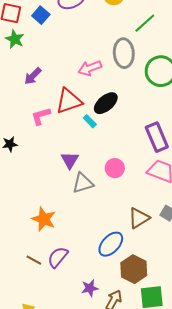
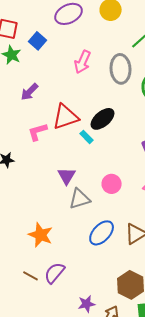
blue square: (41, 15) -> (38, 41), moved
pink arrow: (90, 68) -> (83, 62), moved, turned -45
blue ellipse: (111, 244) -> (102, 233), moved

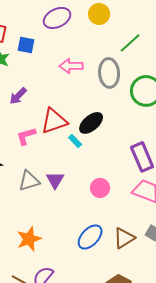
blue square: (38, 41) -> (26, 45), turned -30
pink arrow: (83, 62) -> (71, 66), turned 65
gray triangle: (80, 199) -> (29, 181), moved
orange star: (41, 235) -> (29, 239), turned 30

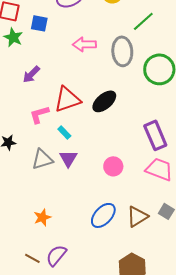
cyan rectangle: (75, 141) -> (64, 132), moved
orange star: (29, 239) -> (42, 217), size x0.7

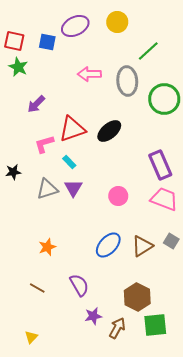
blue square: (39, 23) -> (47, 42), moved
purple semicircle: (56, 255) -> (79, 285), moved, turned 110

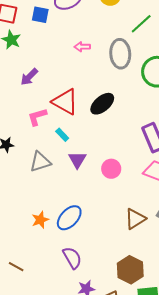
pink arrow: (89, 74) -> (82, 47), size x0.7
red triangle: (72, 129) -> (65, 102), turned 48
purple triangle: (73, 188) -> (77, 160), moved
blue ellipse: (108, 245) -> (69, 218), moved
brown line: (37, 288) -> (16, 267), moved

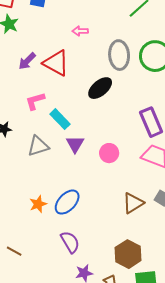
gray ellipse: (120, 54) -> (119, 55), moved
red triangle: (65, 102) -> (56, 63), moved
cyan rectangle: (62, 135) -> (60, 119), size x1.5

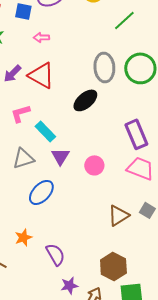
pink arrow: (80, 31) -> (41, 37), moved
blue ellipse: (67, 202) -> (41, 192), moved
orange star: (38, 204) -> (23, 237), moved

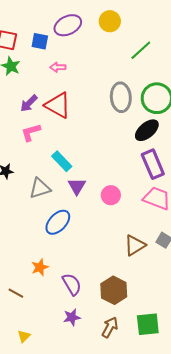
black ellipse: (85, 100) -> (147, 130), moved
pink L-shape: (20, 113) -> (31, 132), moved
brown hexagon: (113, 266) -> (114, 290), moved
purple star: (69, 285) -> (72, 317), moved

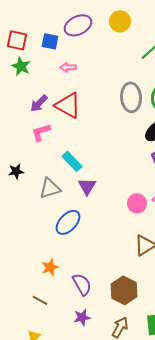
pink circle: (111, 195) -> (137, 203), moved
brown line: (16, 293) -> (40, 300), moved

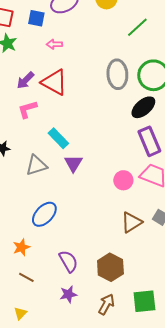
blue ellipse: (68, 222) -> (44, 214), moved
orange star: (50, 267) -> (21, 247), moved

